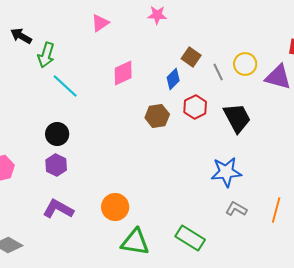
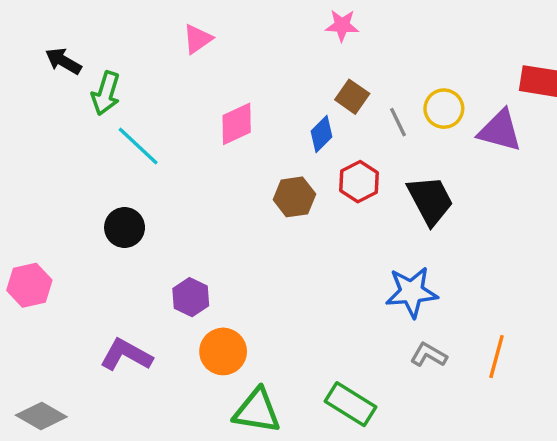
pink star: (157, 15) -> (342, 25), moved
purple hexagon: (56, 165) -> (191, 297), moved

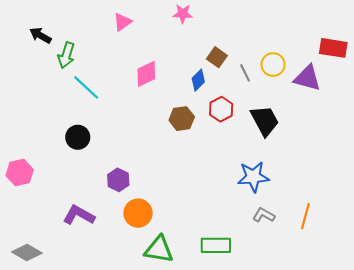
pink star: (342, 25) -> (183, 14), moved
green rectangle: (350, 404) -> (216, 245), turned -32

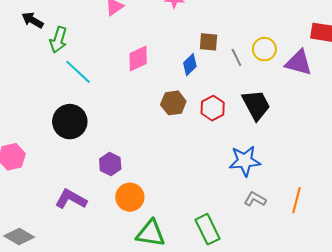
brown square: (217, 57) -> (209, 42), turned -30
red hexagon: (221, 109) -> (213, 108), moved
black circle: (78, 137) -> (70, 122), size x1.4
green rectangle: (216, 245) -> (207, 229), turned 64

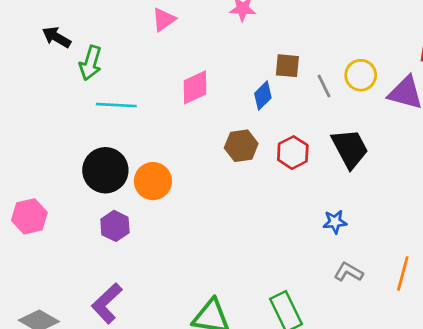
cyan line: (78, 72) -> (116, 105), turned -40
blue star: (245, 161) -> (335, 222), size x0.6
purple hexagon: (110, 164) -> (115, 226), moved
orange circle: (130, 197) -> (153, 181), moved
purple L-shape: (71, 199) -> (107, 303), moved, turned -72

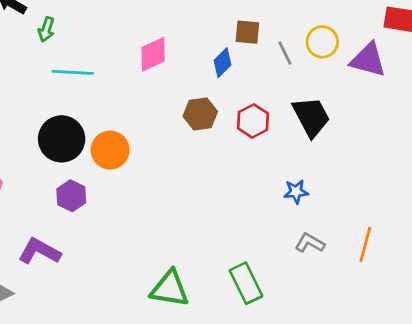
green arrow: (90, 63) -> (46, 29), size x0.7
purple L-shape: (107, 303) -> (39, 251), moved, turned 72

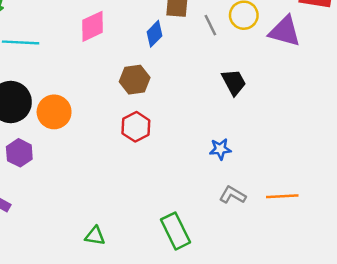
black trapezoid: (311, 117) -> (234, 82), size x0.7
red hexagon: (253, 121) -> (136, 127), moved
orange line: (365, 244) -> (282, 196), turned 72
green triangle: (170, 289) -> (95, 236), moved, size x0.6

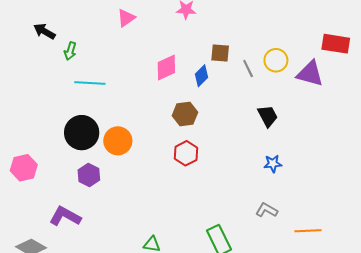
pink diamond: (93, 26) -> (166, 67), moved
blue star: (220, 149) -> (273, 164), moved
orange line: (282, 196) -> (308, 231), moved

